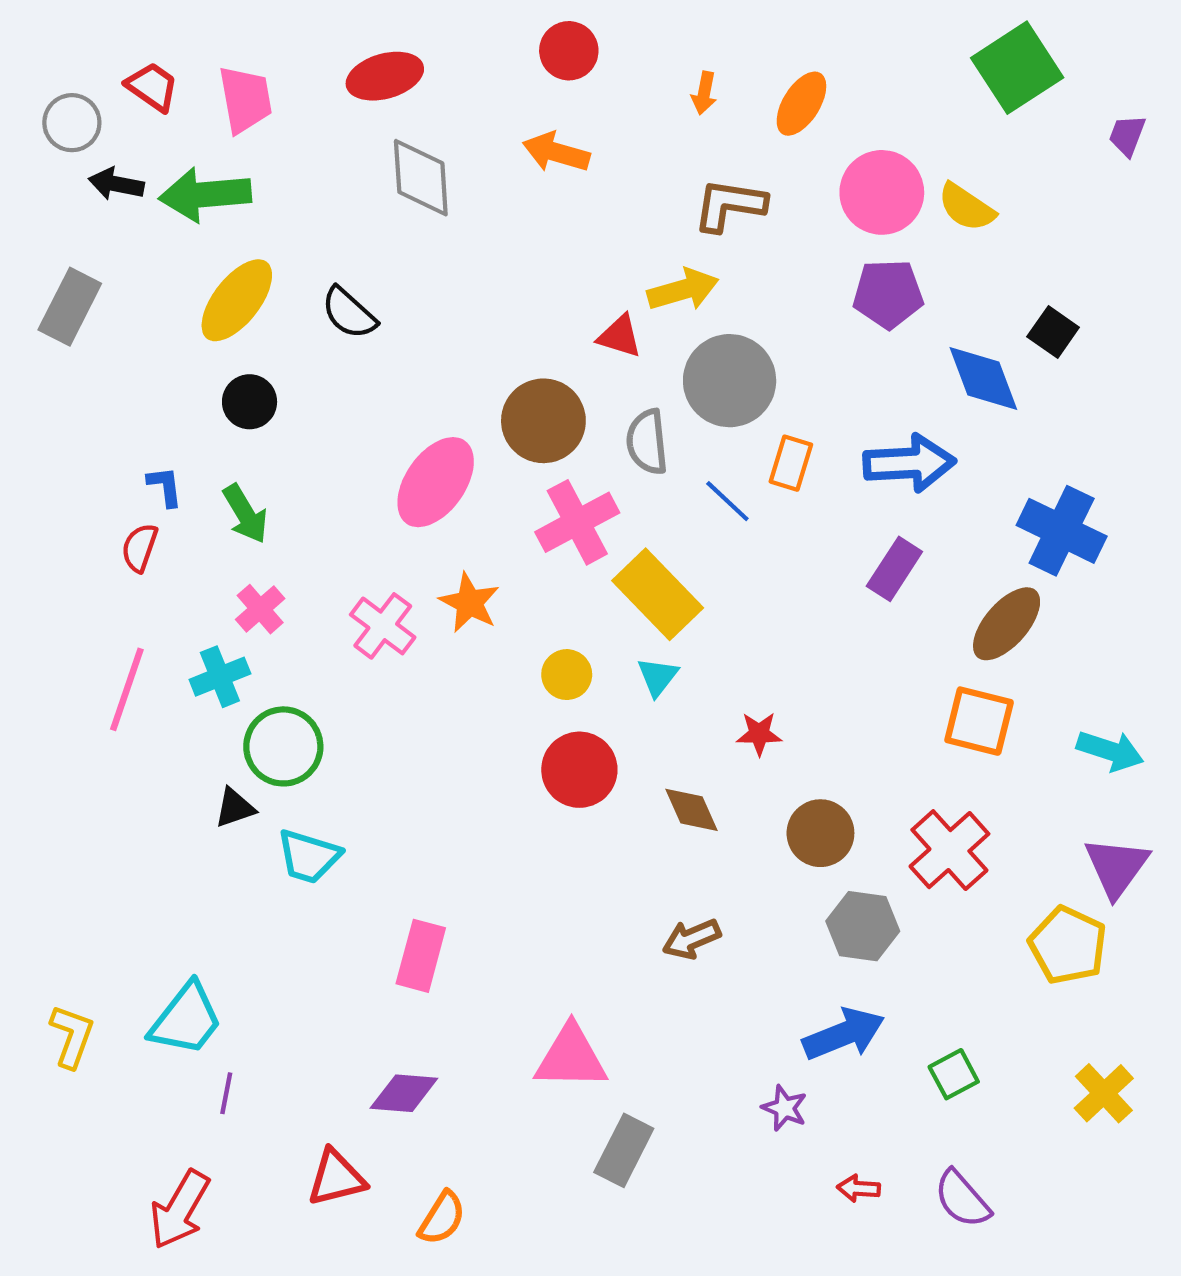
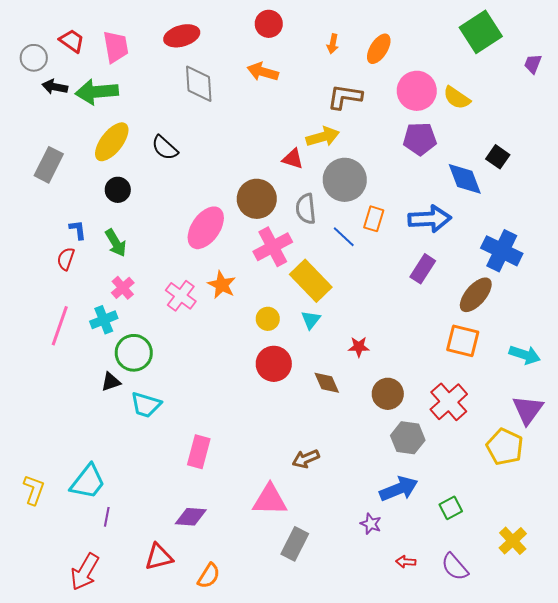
gray rectangle: (70, 307) -> (49, 165), moved
brown arrow: (691, 939) -> (306, 459), moved
yellow cross: (1104, 1093) -> (513, 541), moved

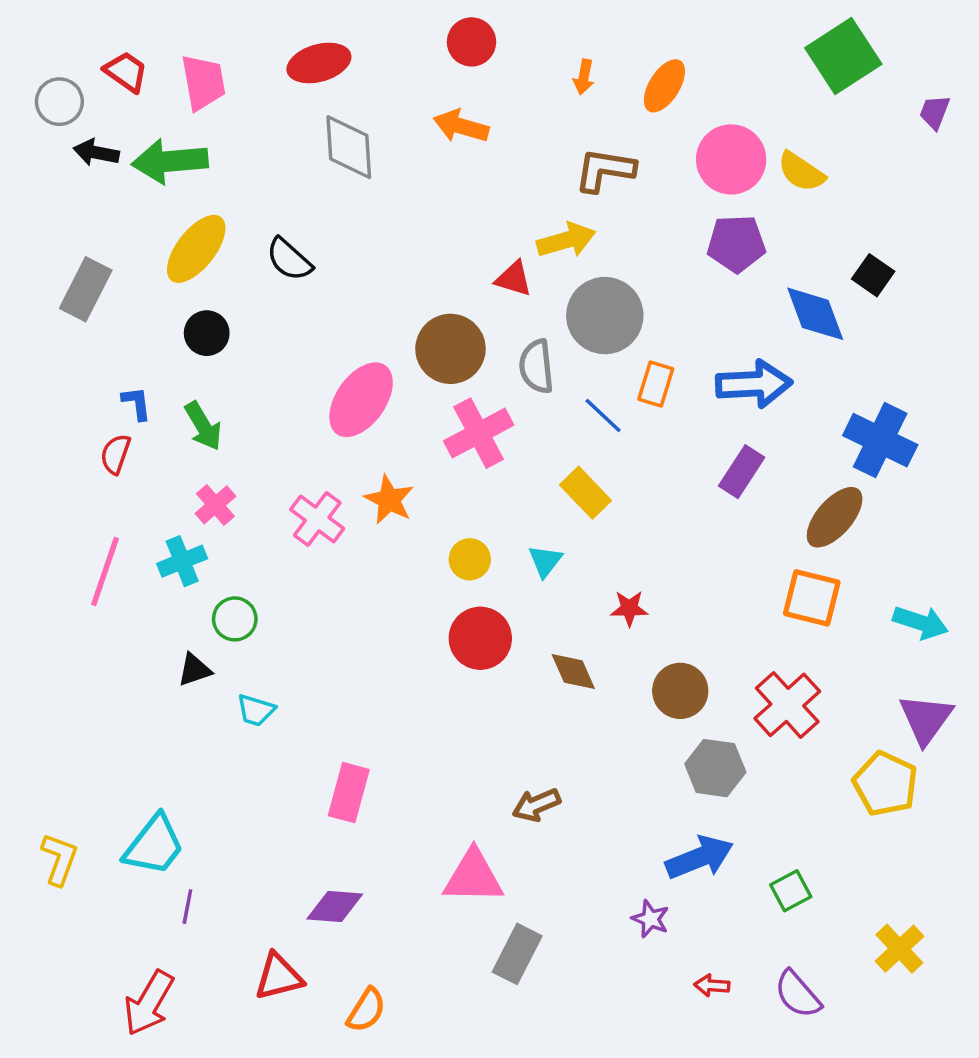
yellow rectangle: (311, 281) -> (586, 493), moved, size x0.7
green circle: (134, 353) -> (235, 619), size x0.7
cyan trapezoid: (146, 405) -> (256, 710), size x0.7

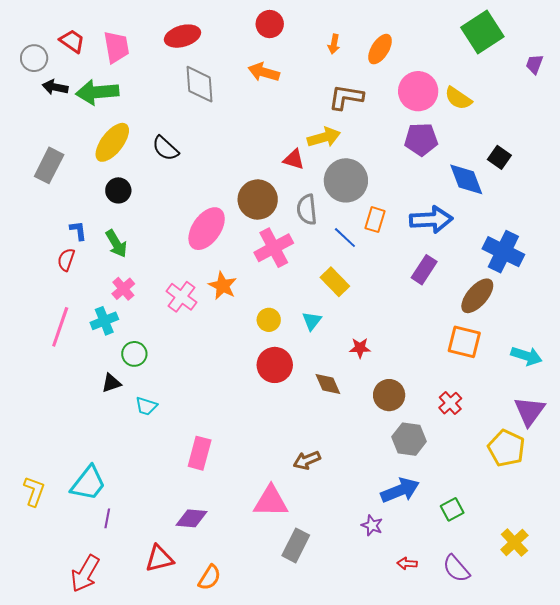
red cross: (787, 705) -> (450, 403), size x0.6

